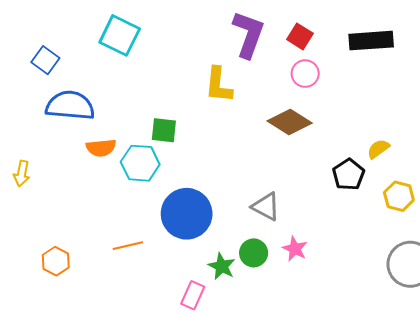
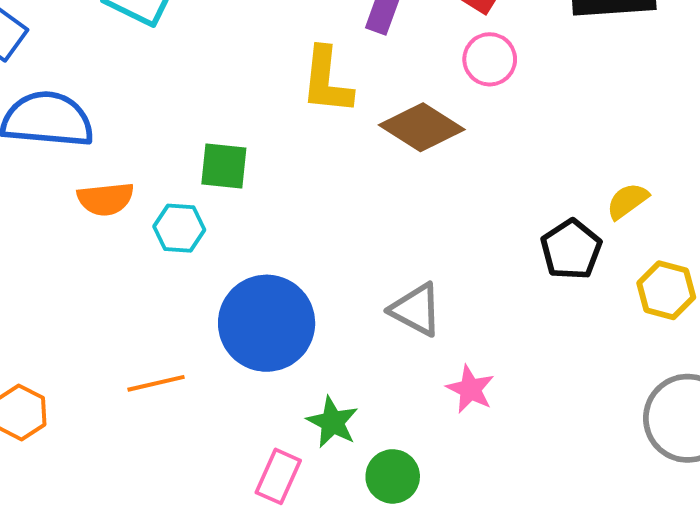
brown diamond: (290, 122) -> (422, 127), moved
cyan hexagon: (140, 163) -> (179, 228), size x0.7
green circle: (254, 253) -> (393, 476), moved

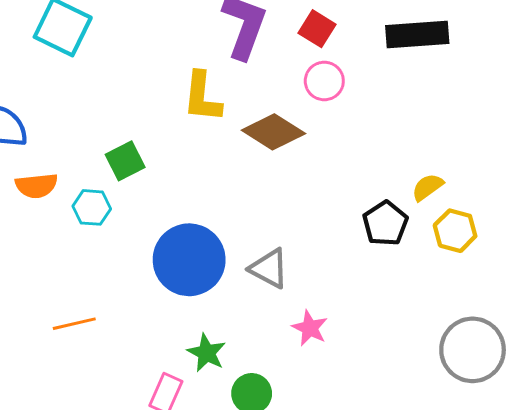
green square: (224, 166) -> (125, 161), turned -33
yellow hexagon: (666, 290) -> (455, 231), moved
blue circle: (267, 323) -> (189, 260), moved

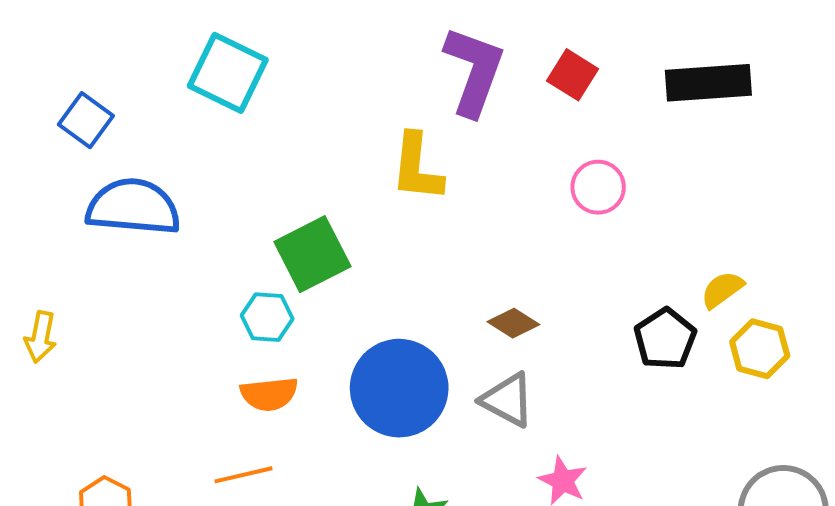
pink circle: (324, 81) -> (598, 187), moved
brown diamond: (273, 132) -> (513, 323), moved, size x0.6
green square: (125, 161) -> (312, 254), size x1.4
orange semicircle: (37, 186) -> (269, 394), moved

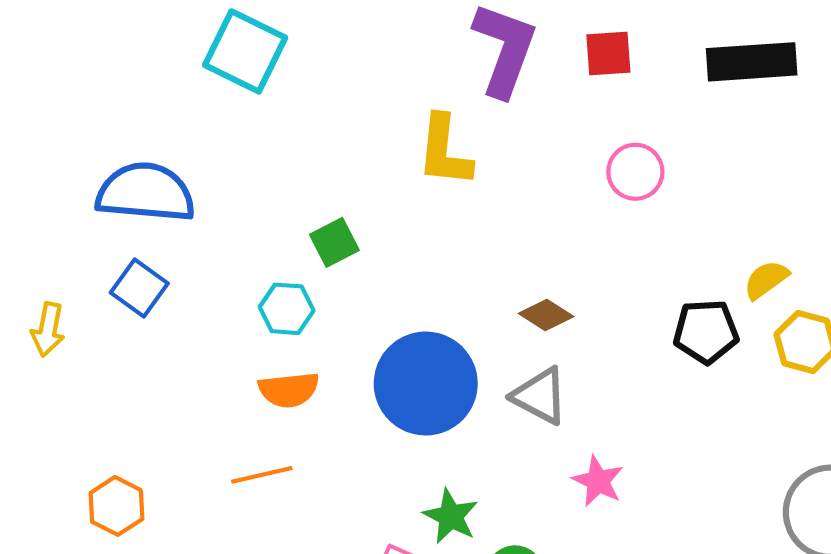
red square: (573, 75) -> (608, 53), turned -36
blue square: (86, 120) -> (139, 288), moved
green square: (312, 254) -> (334, 242), size x0.6
black pentagon: (665, 339) -> (706, 332), turned 30

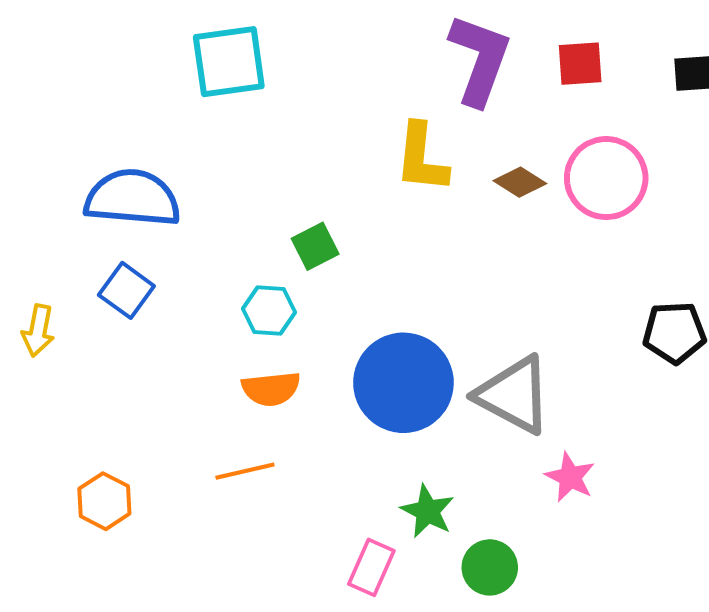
cyan square: (245, 51) -> (229, 62), turned -34
pink circle: (635, 172) -> (606, 178), size x1.5
brown diamond: (546, 315) -> (520, 182), moved
gray triangle: (540, 396) -> (514, 395), size x1.4

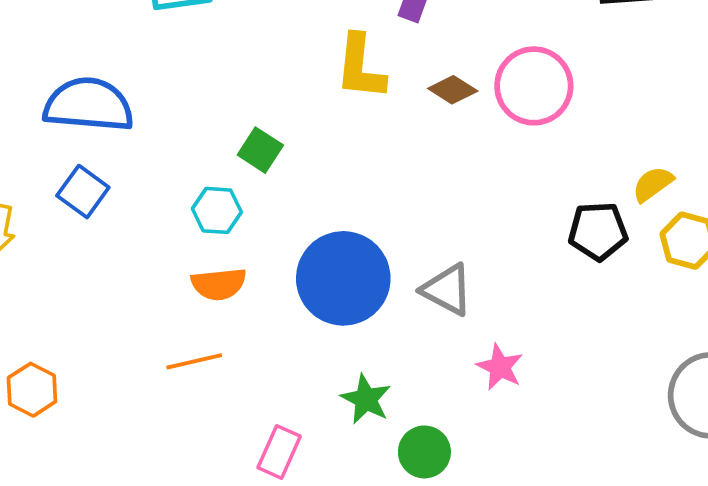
green square: (315, 246) -> (260, 150), turned -30
gray triangle: (514, 395) -> (447, 290), size x0.7
orange hexagon: (104, 501) -> (32, 390), moved
pink rectangle: (371, 567) -> (279, 452), moved

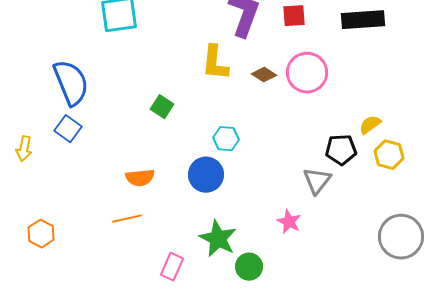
blue semicircle: (89, 105) -> (71, 83), turned 63
cyan hexagon: (217, 210) -> (226, 139), moved
blue circle: (343, 278) -> (206, 175), size x0.7
gray triangle: (447, 290) -> (317, 181), moved, turned 40
green star: (366, 399) -> (218, 239), size x1.4

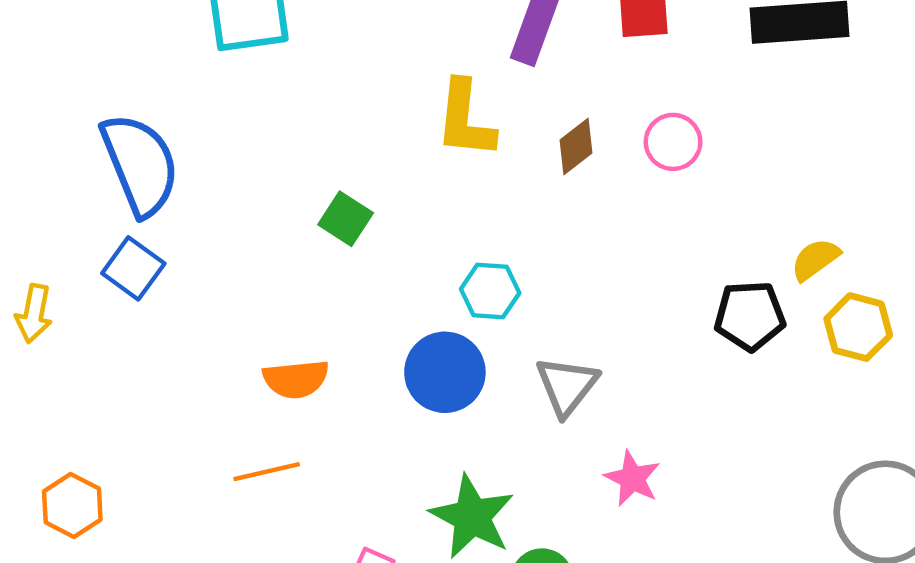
pink circle: (307, 73) -> (673, 142), size x0.6
brown diamond: (264, 75) -> (576, 146), turned -70
gray triangle: (317, 181) -> (567, 386), moved

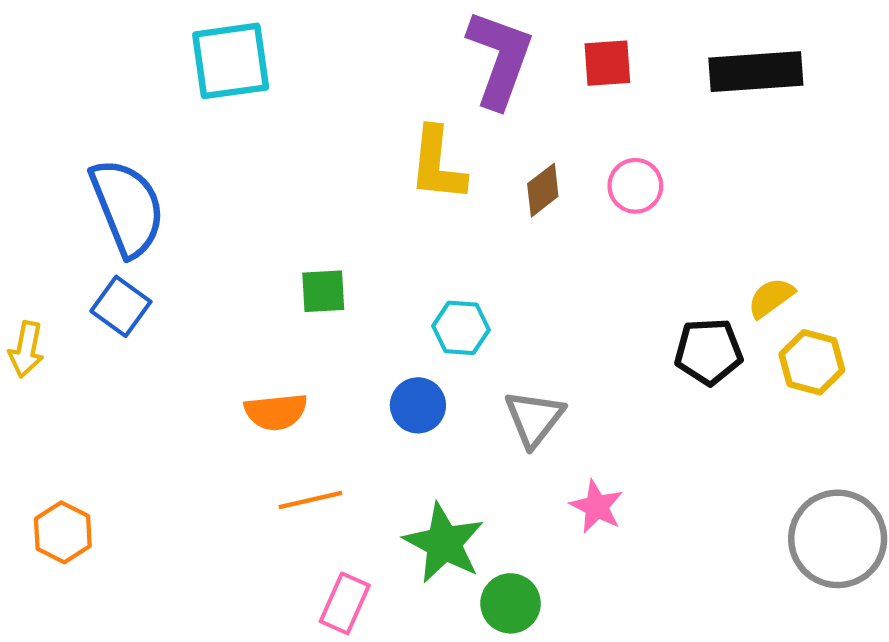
green square: (346, 219) -> (323, 291), moved, turned -36
blue circle: (445, 372) -> (418, 405), size x0.7
orange line: (267, 472) -> (310, 500), moved

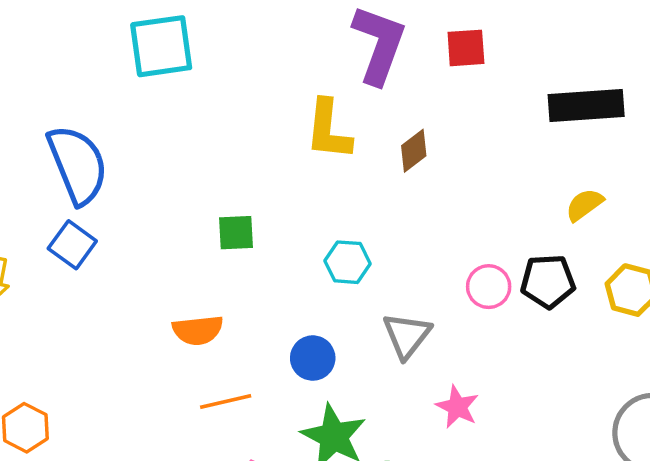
black rectangle: (756, 72) -> (586, 105), moved
pink circle: (635, 186) -> (489, 287), moved
yellow semicircle: (771, 298) -> (584, 205), moved
blue circle: (418, 405) -> (313, 358), moved

